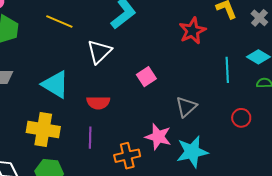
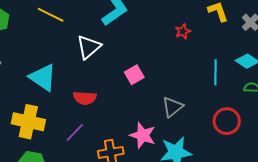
red star: (192, 31) -> (183, 31), size x0.6
red circle: (241, 118) -> (227, 121), size x1.4
purple line: (90, 138) -> (75, 132), turned 40

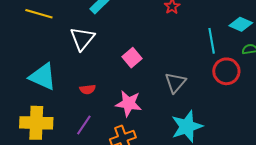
red semicircle: (85, 98) -> (88, 89), size x0.7
red circle: (227, 121) -> (226, 71), moved
pink star: (143, 135) -> (129, 103), moved

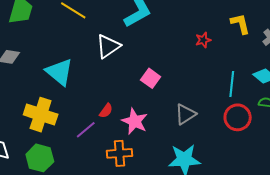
pink square: (132, 58) -> (151, 78), turned -30
red semicircle: (88, 89) -> (106, 111), moved, turned -63

